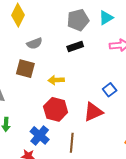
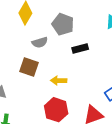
gray pentagon: (78, 20) -> (63, 24), moved, turned 30

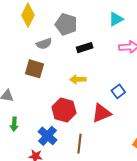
yellow arrow: (59, 81) -> (78, 79), moved

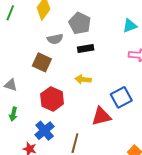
black rectangle: (85, 48) -> (86, 49), moved
blue square: (118, 91) -> (121, 97), size x1.5
red hexagon: (64, 110) -> (52, 99), moved

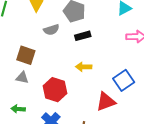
brown square: (42, 62) -> (26, 55), moved
gray triangle: (11, 85) -> (22, 78), moved
green arrow: (13, 114) -> (18, 109), turned 88

